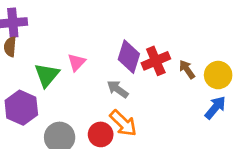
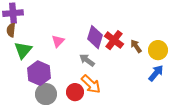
red cross: (156, 61) -> (114, 40), turned -30
green triangle: (47, 75) -> (23, 50), moved
purple hexagon: (21, 108) -> (39, 73), moved

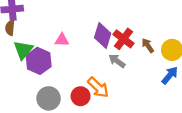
pink triangle: (58, 41) -> (62, 40), turned 48
gray arrow: (87, 60) -> (117, 61), moved
purple hexagon: (39, 73) -> (39, 61), moved

